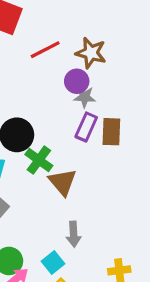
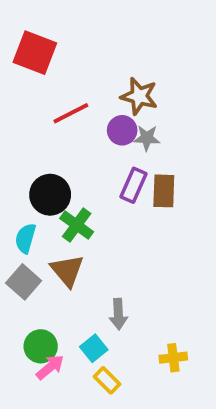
red line: (45, 50) -> (71, 113), moved
gray star: (85, 97) -> (147, 138), moved
brown triangle: (62, 182) -> (67, 271), moved

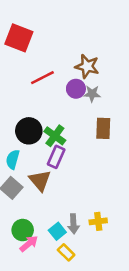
purple rectangle: (133, 185) -> (56, 157), moved
green cross: (77, 225) -> (55, 136), moved
gray arrow: (118, 314) -> (73, 224), moved
yellow cross: (173, 358) -> (98, 221), moved

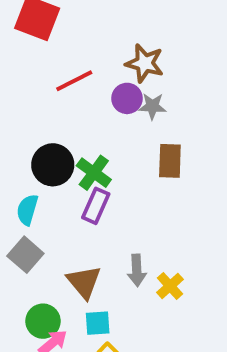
brown triangle: (40, 180) -> (84, 282), moved
yellow cross: (98, 221) -> (170, 286), moved, turned -35
gray arrow: (73, 224) -> (137, 270), moved
cyan square: (57, 231) -> (98, 323), turned 35

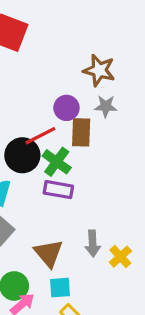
red line: (74, 81) -> (40, 136), moved
purple circle: (127, 98) -> (66, 108), moved
brown rectangle: (170, 161) -> (81, 132), moved
purple rectangle: (96, 206) -> (58, 190), turned 76

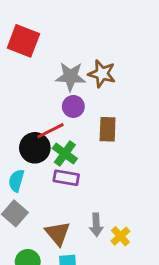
gray star: (106, 106) -> (70, 77), moved, size x1.5
brown rectangle: (81, 132) -> (108, 129), moved

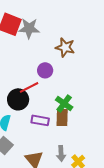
gray star: (70, 77) -> (29, 28), moved
brown rectangle: (108, 129) -> (62, 117), moved
green cross: (65, 154) -> (64, 103), moved

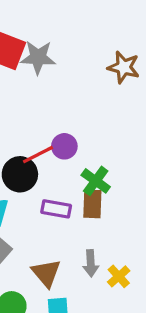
brown star: (65, 47) -> (124, 67), moved
purple circle: (45, 70) -> (64, 146), moved

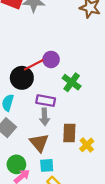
brown rectangle: (92, 204) -> (69, 133), moved
gray arrow: (91, 263) -> (45, 117), moved

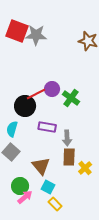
green cross: (72, 82) -> (71, 98), moved
gray arrow: (45, 117) -> (67, 138), moved
cyan square: (47, 165) -> (48, 187), turned 32

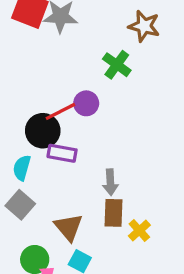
green cross: (71, 98) -> (117, 65), moved
purple rectangle: (47, 127) -> (62, 153), moved

